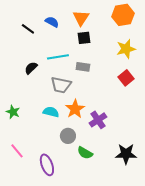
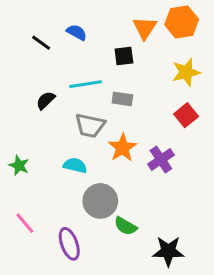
orange triangle: (81, 18) -> (145, 28), moved
orange star: (75, 109) -> (122, 148), moved
purple cross: (98, 120) -> (161, 160), moved
gray circle: (68, 136) -> (100, 201), size x1.5
black star: (126, 154) -> (168, 251), moved

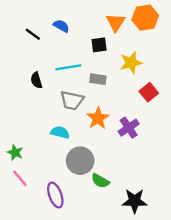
yellow star: (186, 72) -> (131, 63), moved
black semicircle: (46, 100) -> (36, 80), turned -63
green star: (19, 165) -> (15, 152), moved

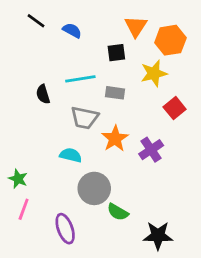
orange hexagon: (145, 18) -> (170, 40), moved
black line: (33, 34) -> (36, 21), moved
pink line: (20, 178) -> (24, 209), turned 60

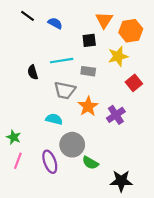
purple ellipse: (65, 229) -> (50, 162), moved

